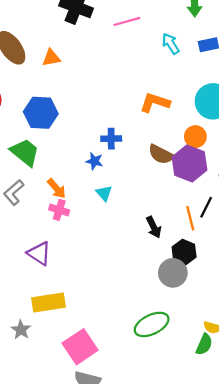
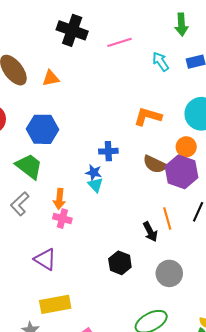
orange arrow: (57, 189) -> (59, 199), turned 48
cyan triangle: (104, 193) -> (95, 185), moved
orange line: (190, 218) -> (167, 219), moved
black hexagon: (184, 252) -> (120, 263), moved

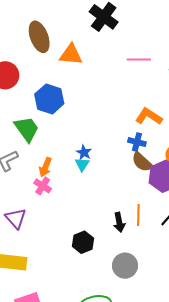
pink line: (119, 42) -> (139, 59), moved
orange triangle: (51, 78) -> (71, 55), size x1.4
blue cross: (108, 151) -> (137, 142), moved

